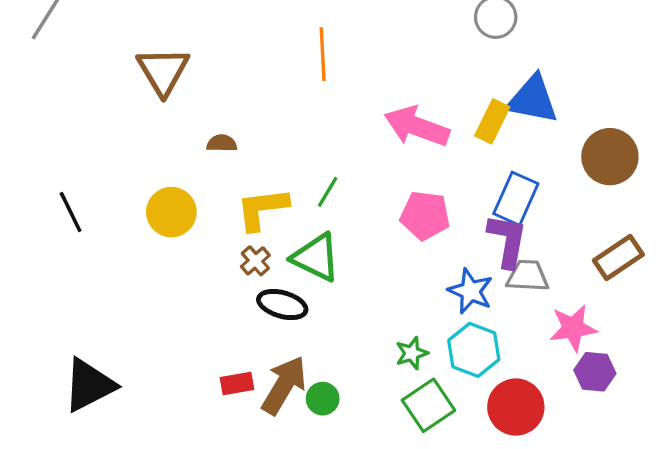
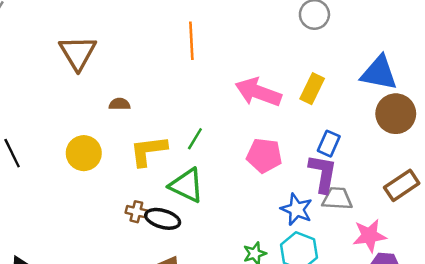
blue triangle: (533, 100) -> (379, 73), moved
blue rectangle: (516, 199) -> (329, 144), size x0.7
brown cross: (255, 261) -> (136, 212), moved, turned -36

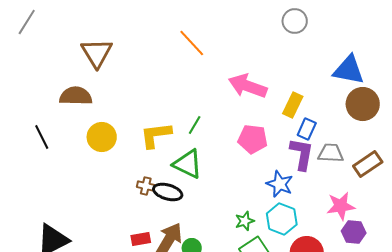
orange line: (191, 41) -> (192, 43), turned -40
yellow rectangle: (312, 89) -> (293, 105), moved
brown semicircle: (120, 104) -> (76, 96), moved, size x1.8
gray trapezoid: (337, 199) -> (331, 153), moved

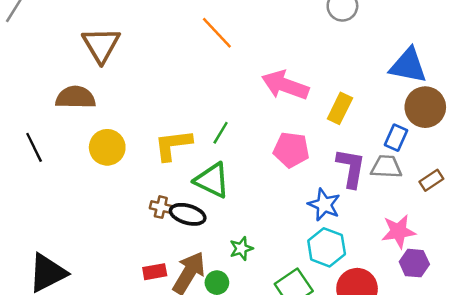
blue rectangle: (307, 129) -> (396, 138), moved
brown rectangle: (368, 164) -> (431, 180), size x0.7
green star: (245, 221) -> (241, 248), moved

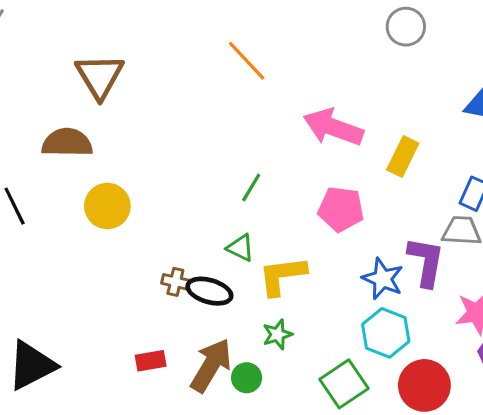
yellow L-shape: (173, 145) -> (282, 276), moved
purple L-shape: (351, 168) -> (426, 262), moved
green triangle: (212, 180) -> (240, 248), size x0.6
red rectangle: (155, 272) -> (151, 361), moved

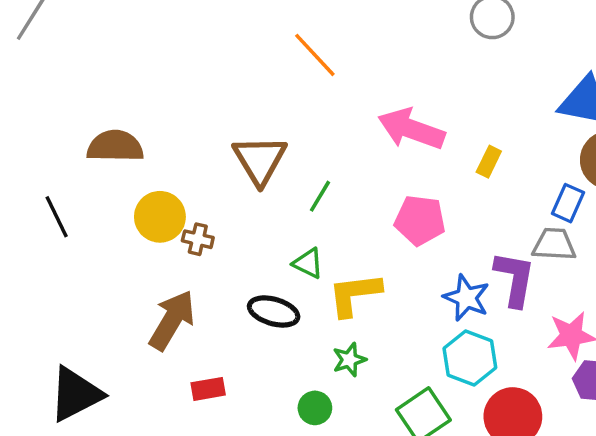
brown triangle: (100, 76) -> (260, 160), moved
yellow rectangle: (403, 157) -> (489, 162), size x0.7
brown cross: (175, 282) -> (198, 239), moved
brown arrow: (211, 365) -> (172, 320), moved

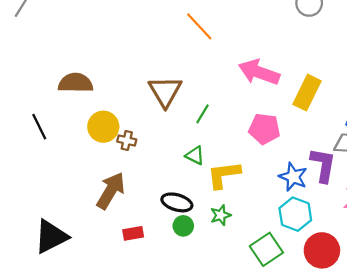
yellow rectangle: (489, 162) -> (307, 93), size x1.8
black ellipse: (274, 311) -> (177, 202), moved
green circle: (315, 408) -> (183, 226), moved

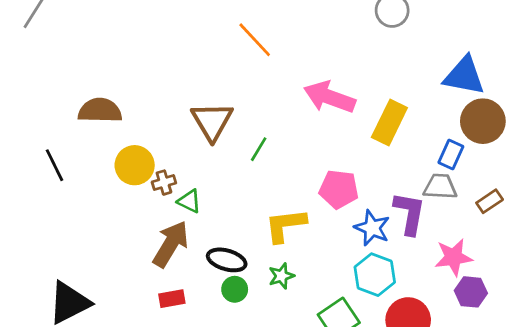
pink pentagon: (264, 129) -> (339, 189), moved
brown cross: (127, 141) -> (164, 183), turned -30
green triangle: (195, 155) -> (189, 201), moved
brown arrow: (111, 191) -> (171, 244), moved

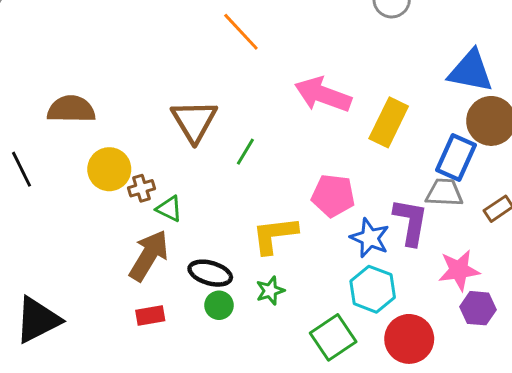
blue rectangle: (451, 155) -> (456, 158), size x1.4

